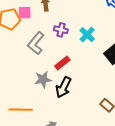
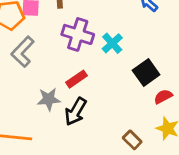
purple cross: (61, 30) -> (78, 34), size x1.6
gray L-shape: (36, 43) -> (23, 52), moved

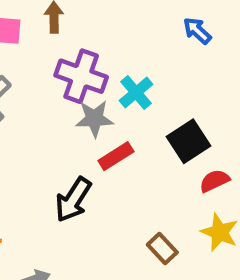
red rectangle: (77, 79) -> (116, 156), moved
gray star: (49, 99) -> (94, 119), moved

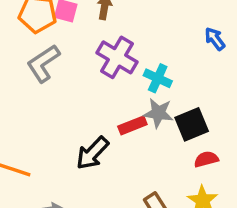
cyan cross: (136, 92) -> (158, 78), turned -36
gray star: (94, 119) -> (158, 113), moved

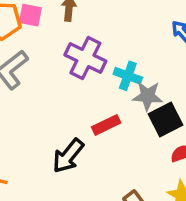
gray star: (158, 113) -> (148, 96), moved

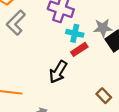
cyan cross: (128, 76) -> (75, 33), moved

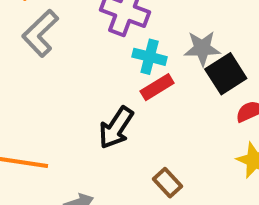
brown rectangle: (104, 96) -> (167, 183), moved

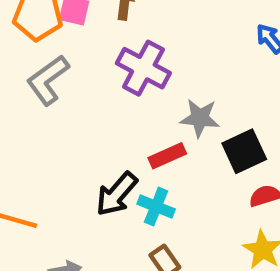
gray star: (202, 48) -> (200, 118), moved
cyan cross: (150, 57) -> (156, 207), moved

